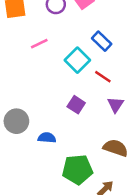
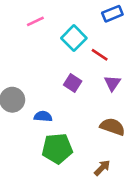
blue rectangle: (102, 41) -> (112, 14), moved, turned -66
green pentagon: (77, 169) -> (57, 149), moved

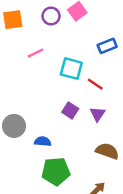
cyan square: (74, 38) -> (71, 69), turned -30
purple triangle: (112, 83) -> (98, 114), moved

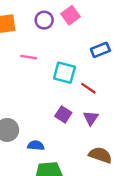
pink line: (35, 53) -> (29, 57), turned 35

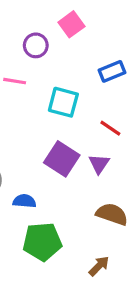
purple circle: (44, 20) -> (36, 45), moved
red line: (88, 88) -> (110, 128), moved
purple square: (63, 114) -> (62, 159), size x1.5

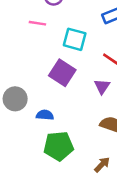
purple square: (62, 159) -> (62, 73), moved

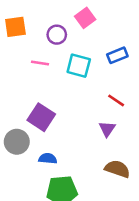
cyan square: (75, 39) -> (79, 66), moved
purple square: (62, 73) -> (41, 117), moved

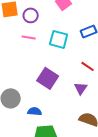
purple circle: (57, 35) -> (31, 15), moved
purple square: (41, 117) -> (48, 78), moved

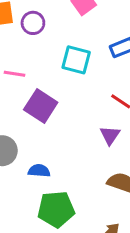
pink line: (29, 37) -> (15, 74), moved
purple square: (48, 78) -> (41, 106), moved

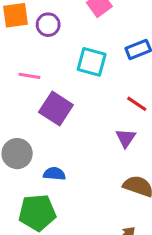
green pentagon: (56, 209) -> (37, 213), moved

